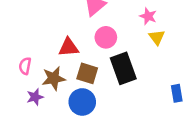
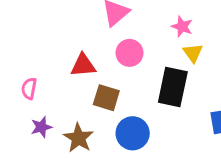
black rectangle: (123, 68) -> (173, 87), moved, turned 32
brown star: (54, 78) -> (78, 138), moved, turned -30
blue circle: (82, 102) -> (133, 133), moved

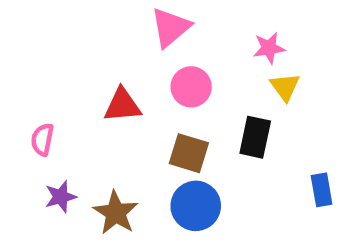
pink star: (182, 27) -> (269, 48), turned -30
black rectangle: (173, 87) -> (255, 137), size x0.7
brown square: (106, 98) -> (189, 153), moved

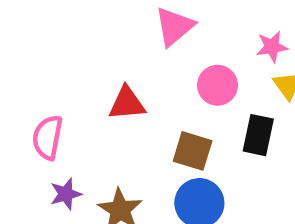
pink circle: (191, 87) -> (217, 85), moved
pink semicircle: (42, 140) -> (48, 137), size x1.4

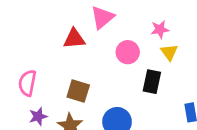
red triangle: (127, 103) -> (74, 39), moved
brown square: (193, 151) -> (78, 91), moved

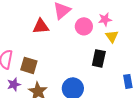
pink circle: (128, 52) -> (84, 26), moved
brown square: (78, 91) -> (29, 65), moved

